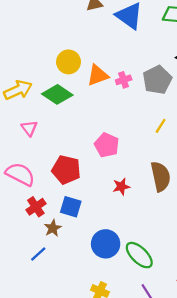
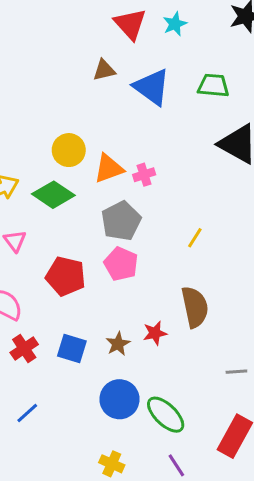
gray pentagon: (157, 80) -> (121, 221), moved
red pentagon: (66, 170) -> (66, 276), moved
red star: (121, 187) -> (155, 333), moved
brown star: (53, 228) -> (118, 344), moved

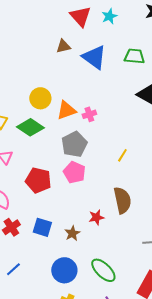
brown star: (118, 344) -> (72, 233), moved
blue circle: (119, 399) -> (64, 270), moved

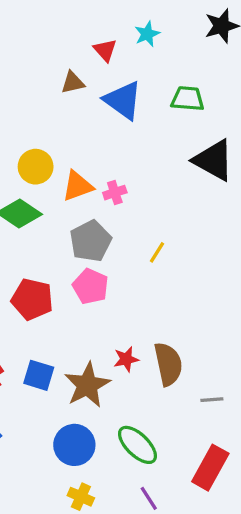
red triangle: (80, 16) -> (105, 50), moved, size x0.7
yellow line: (122, 155) -> (157, 252), moved
brown semicircle: (122, 200) -> (168, 364), moved
brown star: (72, 233) -> (87, 385), size x1.8

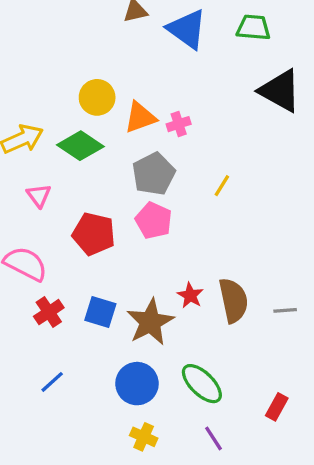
red star: (126, 359) -> (190, 295), turned -30
gray line: (212, 400) -> (285, 310), moved
red rectangle: (210, 468) -> (277, 407), size x0.6

